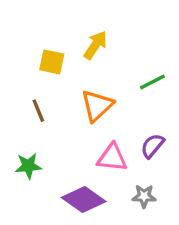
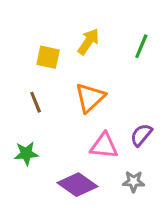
green line: (152, 82) -> (141, 46), moved, turned -40

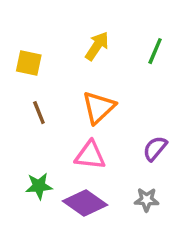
yellow square: (48, 57) -> (29, 63), moved
pink triangle: (104, 146) -> (90, 155), moved
green star: (26, 154) -> (39, 186), moved

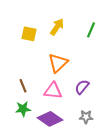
yellow square: (29, 63) -> (29, 34), moved
brown line: (39, 113) -> (23, 86), moved
purple semicircle: (155, 148) -> (82, 87), moved

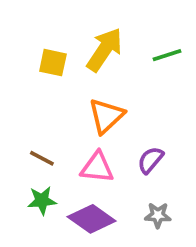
yellow arrow: (57, 27) -> (104, 50), size x1.4
green line: (91, 30) -> (167, 55), turned 49
brown line: (23, 86) -> (42, 158), turned -40

